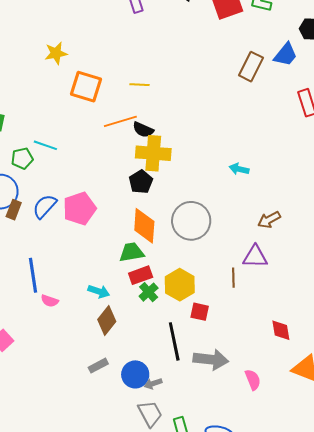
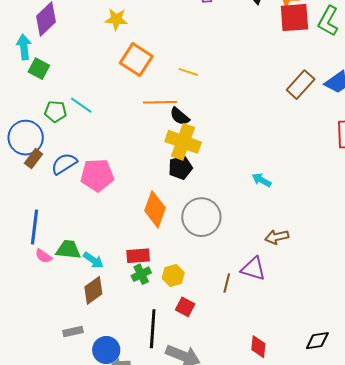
black pentagon: (141, 182) -> (180, 168), moved
green trapezoid: (132, 252) -> (68, 250), moved
yellow hexagon: (180, 285) -> (173, 275), size x0.7

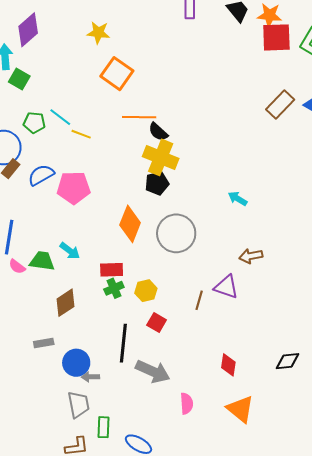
yellow line: (188, 72) -> (81, 134), moved
cyan arrow: (93, 260) -> (70, 251), moved

